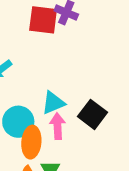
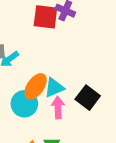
orange ellipse: (31, 142) -> (36, 86), moved, turned 30

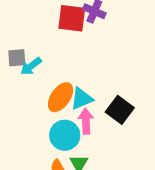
cyan circle: (24, 104) -> (65, 135), moved

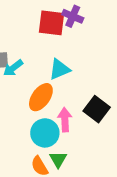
cyan triangle: (82, 99) -> (59, 69), moved

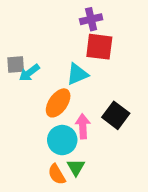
purple cross: (73, 16) -> (91, 19), turned -36
red square: (52, 23) -> (99, 47), moved

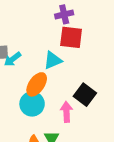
pink arrow: (83, 126) -> (66, 112), moved
cyan circle: (62, 140) -> (32, 104), moved

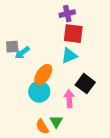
cyan triangle: (53, 60) -> (69, 56), moved

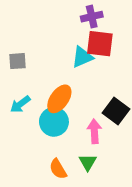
cyan arrow: (22, 53) -> (20, 104), moved
cyan triangle: (69, 56) -> (82, 57), moved
green triangle: (56, 122) -> (88, 162), moved

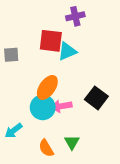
red square: (100, 44) -> (51, 41), moved
cyan arrow: (20, 104) -> (14, 131), moved
pink arrow: (94, 131) -> (61, 106), moved, turned -96

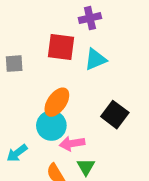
cyan triangle: (67, 51) -> (95, 59), moved
pink arrow: (61, 106) -> (72, 143), moved

